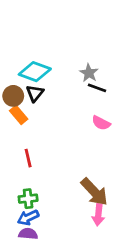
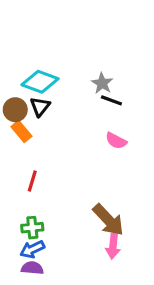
red line: (28, 158) -> (32, 181), turned 30

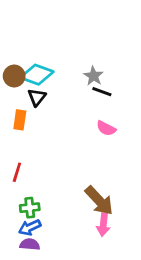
brown circle: (15, 110) -> (14, 76), moved
orange rectangle: (21, 131) -> (20, 120), turned 48
red line: (32, 181) -> (17, 172), moved

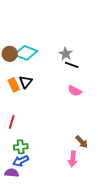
black triangle: (37, 97) -> (26, 82), moved
orange rectangle: (20, 120) -> (14, 85), turned -32
brown arrow: (99, 201) -> (82, 142), moved, size x0.6
purple semicircle: (30, 244) -> (12, 173), moved

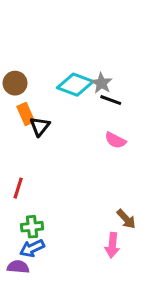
cyan diamond: (26, 53) -> (75, 85), moved
orange rectangle: (14, 85) -> (26, 114), moved

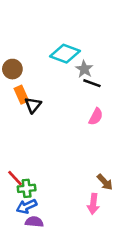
cyan diamond: (75, 85) -> (65, 54), moved
pink semicircle: (115, 140) -> (96, 117), turned -90
red line: (18, 188) -> (15, 178), moved, turned -60
purple semicircle: (18, 267) -> (34, 222), moved

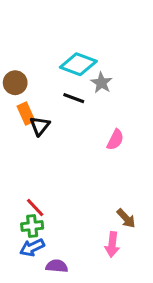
black line: (92, 83) -> (74, 98), moved
red line: (15, 178) -> (35, 208), moved
purple semicircle: (34, 222) -> (57, 266), moved

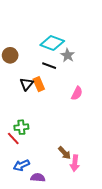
orange rectangle: (26, 114) -> (39, 84), moved
red line: (35, 208) -> (13, 139), moved
brown arrow: (126, 218) -> (65, 153), moved
green cross: (32, 226) -> (21, 127), moved

